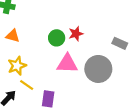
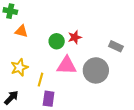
orange triangle: (13, 36) -> (21, 31), moved
yellow line: (27, 85) -> (40, 80), moved, turned 72

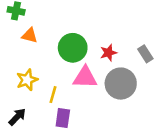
red star: (75, 37) -> (108, 53), moved
green circle: (57, 41) -> (73, 48), size x1.5
gray rectangle: (116, 46) -> (145, 54), turned 32

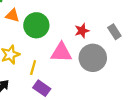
green circle: (73, 48) -> (36, 25), moved
purple rectangle: (63, 118) -> (42, 88), turned -63

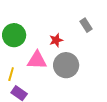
gray rectangle: (114, 32) -> (86, 25), moved

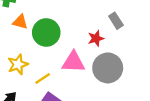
gray rectangle: (86, 25) -> (116, 21), moved
yellow line: (11, 74) -> (43, 79), turned 40

